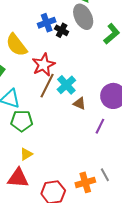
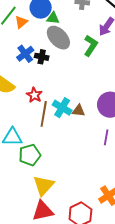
red star: (43, 65) -> (34, 95), size x0.7
brown triangle: (80, 103) -> (79, 111), moved
yellow triangle: (26, 154) -> (44, 186), size x1.6

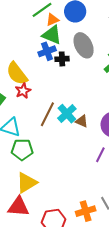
green triangle: (53, 18) -> (52, 35), moved, size x1.5
black cross: (42, 57) -> (62, 59), turned -32
red star: (34, 95) -> (23, 91), moved

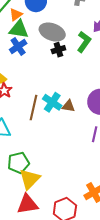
gray ellipse: (84, 45) -> (52, 32), turned -30
black cross: (62, 59) -> (58, 50), moved
green pentagon: (22, 150) -> (18, 163), moved

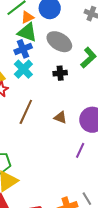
black cross: (58, 50) -> (60, 73), moved
cyan cross: (52, 102) -> (23, 69), moved

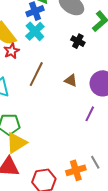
black cross: (60, 73) -> (78, 41), moved, turned 32

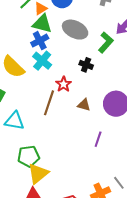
red star: (12, 51) -> (64, 84), moved
purple line: (90, 114) -> (98, 139), moved

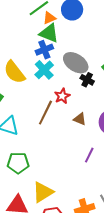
gray ellipse: (75, 30) -> (76, 63), moved
yellow triangle: (38, 174) -> (43, 192), moved

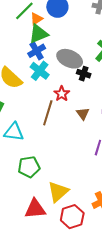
green triangle: (49, 33) -> (39, 34), turned -35
brown triangle: (80, 119) -> (83, 114), turned 40

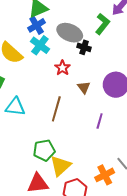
brown line: (48, 113) -> (56, 109), moved
green pentagon: (29, 167) -> (44, 150), moved

